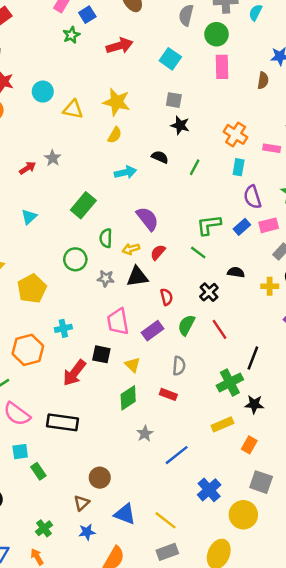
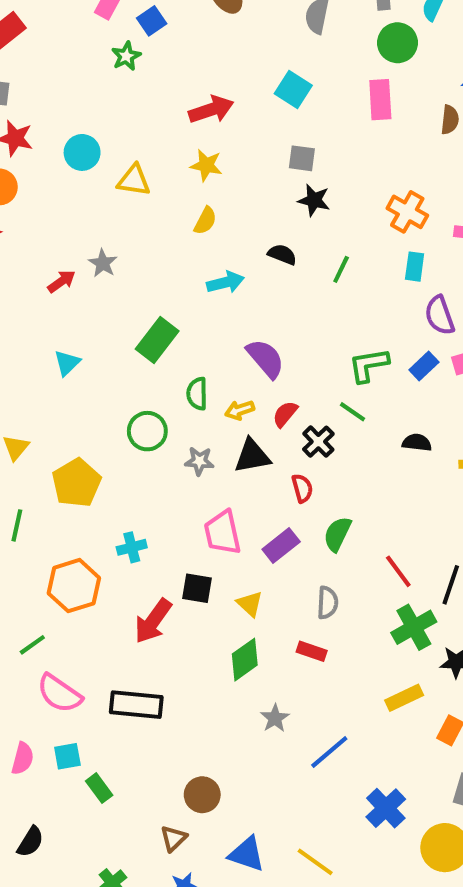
green circle: (216, 34) -> (397, 43), moved
red arrow: (120, 46) -> (211, 110), moved
yellow star: (117, 102) -> (206, 165), size x0.7
black cross: (209, 292) -> (318, 442), moved
red line: (220, 329) -> (398, 571), moved

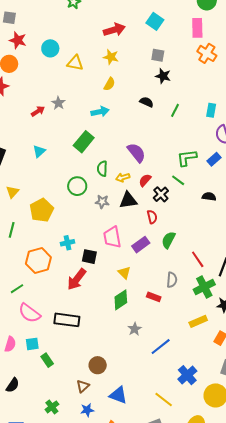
orange cross: (407, 212) -> (207, 53), moved
cyan arrow: (225, 282) -> (100, 112), moved
black square: (197, 588) -> (89, 257), moved
gray semicircle: (327, 603) -> (172, 280), moved
yellow line: (315, 862) -> (164, 399), moved

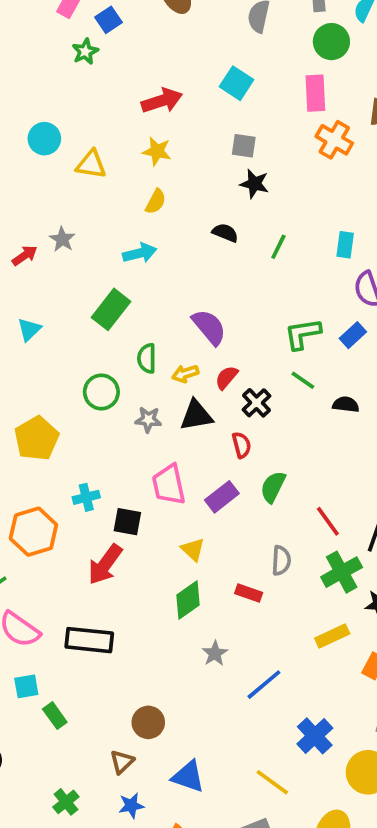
green line: (178, 180) -> (303, 380), moved

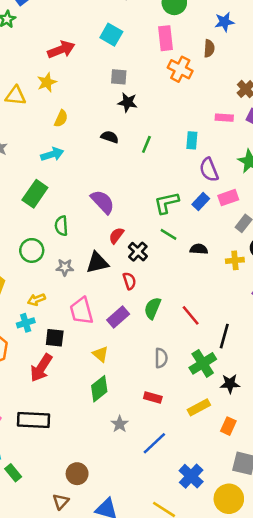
yellow star: (157, 151) -> (47, 82), moved, turned -30
yellow arrow: (185, 374) -> (36, 300), moved
red line: (328, 521) -> (191, 315), moved
red rectangle: (249, 593) -> (153, 398), moved

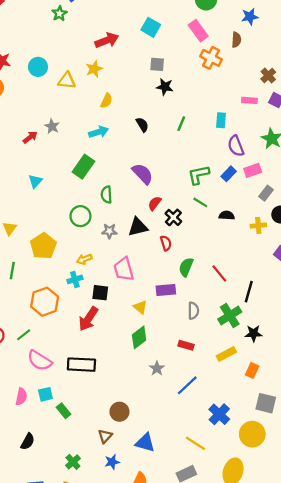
pink rectangle: (165, 38) -> (198, 31), turned -30
black semicircle: (110, 137) -> (142, 125), moved, turned 40
purple rectangle: (118, 317) -> (166, 290), moved, turned 36

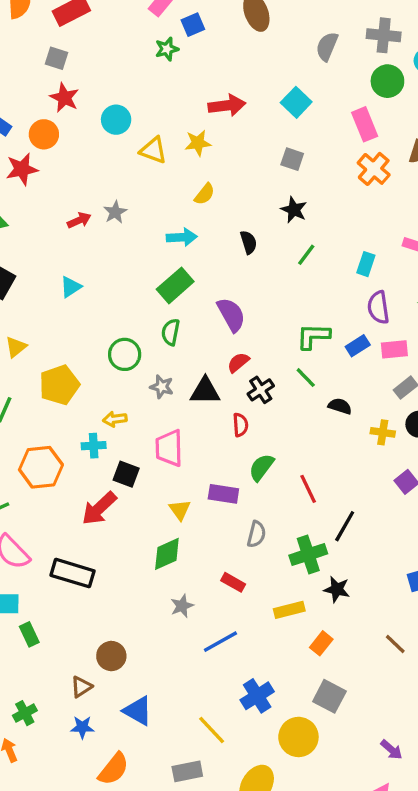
black star: (165, 87) -> (294, 210), moved
green rectangle: (83, 167) -> (175, 285), moved

